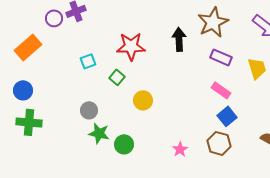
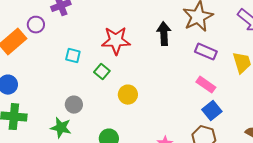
purple circle: (54, 18) -> (36, 25), moved
cyan square: (88, 61) -> (73, 56), turned 35
green star: (99, 133) -> (61, 128), moved

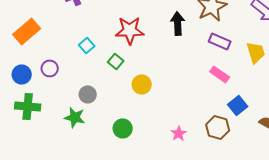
purple circle: (36, 25) -> (50, 68), moved
cyan square: (73, 56) -> (87, 45), turned 35
blue square: (212, 111) -> (238, 105), moved

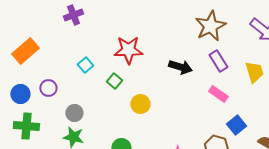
black arrow: (178, 23) -> (180, 67), moved, turned 110
purple rectangle: (220, 41) -> (218, 61), turned 35
gray circle: (88, 94) -> (74, 113), moved

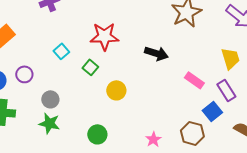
purple rectangle: (218, 61) -> (226, 90), moved

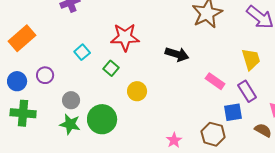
blue square: (212, 111) -> (233, 112), turned 30
green circle: (97, 134) -> (102, 119), moved, size x1.5

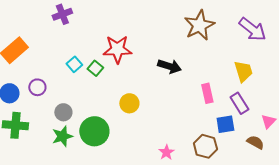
green square: (111, 68) -> (95, 68), moved
pink rectangle: (215, 81) -> (207, 93), turned 42
green star: (70, 124) -> (62, 136), turned -30

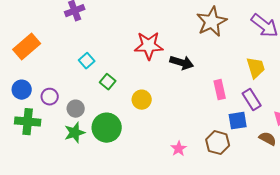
red star: (117, 49) -> (149, 46), moved
green square: (95, 68) -> (108, 82), moved
purple circle: (37, 87) -> (50, 97), moved

